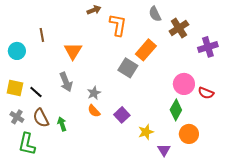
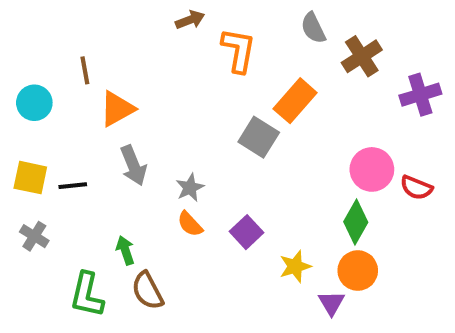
orange triangle: (73, 51) -> (117, 109), moved, turned 30
black line: (36, 92) -> (73, 186), turned -48
brown semicircle: (41, 118) -> (148, 291), moved
orange circle: (189, 134) -> (358, 271), moved
green L-shape: (27, 144) -> (87, 295), moved

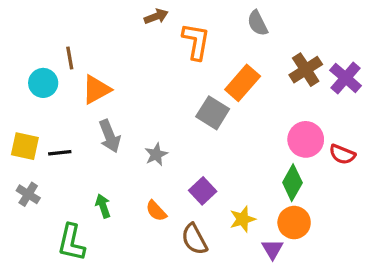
brown cross: (362, 56) -> (306, 70), moved
purple cross: (420, 95) -> (346, 78), turned -32
cyan circle: (34, 103) -> (43, 83), moved
orange semicircle: (190, 224) -> (156, 211), moved
brown semicircle: (148, 291) -> (194, 239), moved

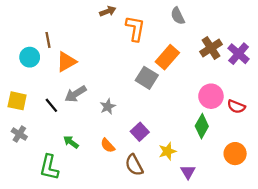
gray arrow: (110, 136) -> (76, 94), turned 80
black line: (60, 153) -> (51, 105), moved, turned 56
green arrow: (103, 206) -> (71, 142), turned -35
orange circle: (294, 223) -> (235, 154), moved

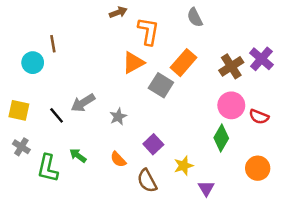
brown cross: (211, 48) -> (231, 66), moved
orange triangle: (66, 62) -> (133, 63), moved
green L-shape: (49, 167) -> (48, 168), moved

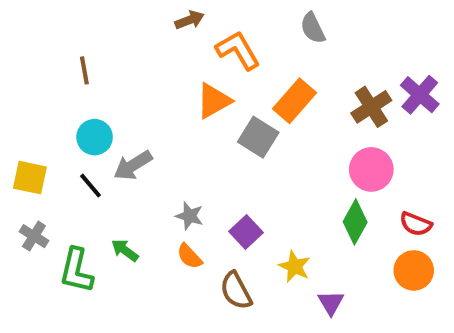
orange L-shape: (148, 31) -> (238, 50), turned -40
cyan circle: (33, 63) -> (95, 137), moved
gray star: (118, 117) -> (189, 216), moved, turned -30
red semicircle: (259, 117) -> (416, 224), moved
yellow star: (184, 166) -> (295, 266), turned -30

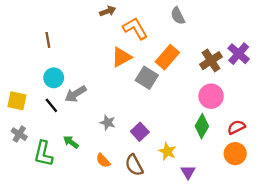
red semicircle: (416, 224) -> (236, 127), turned 132
orange semicircle: (189, 256) -> (103, 161), moved

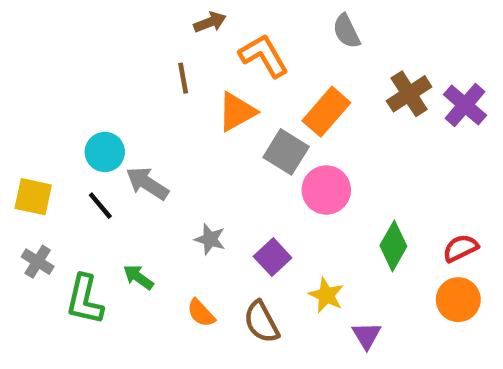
brown line: (48, 40) -> (183, 78), moved
brown cross: (211, 61) -> (409, 94), moved
gray arrow: (76, 94) -> (147, 183), turned 65
pink circle: (211, 96) -> (326, 190), moved

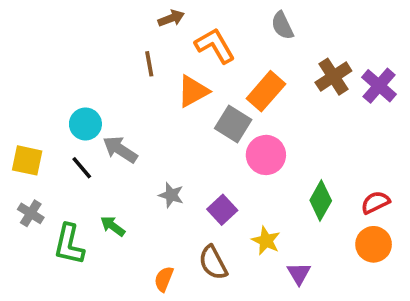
orange semicircle: (201, 313) -> (164, 279), moved, turned 65

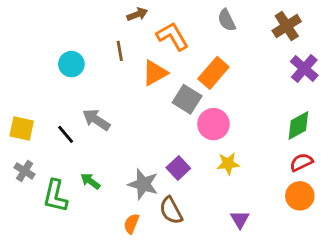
brown cross: (333, 77) -> (287, 26), moved
cyan circle: (85, 124) -> (71, 64), moved
gray star: (171, 195) -> (143, 184), moved, size x1.5
green diamond: (321, 201) -> (298, 126), moved, turned 32
yellow star: (266, 241) -> (228, 164), moved, turned -30

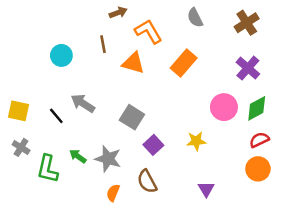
purple cross: (304, 68) -> (248, 68), moved
orange triangle: (155, 73) -> (133, 63), turned 45
gray square: (187, 99) -> (132, 117), moved
pink circle: (213, 124) -> (224, 107), moved
gray star: (143, 184) -> (108, 159), moved

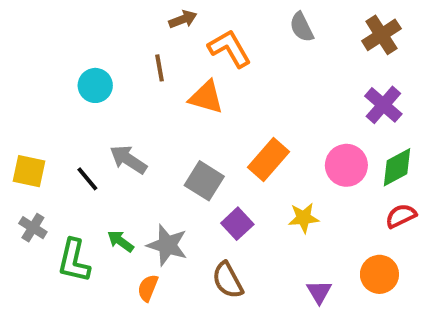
orange rectangle: (184, 63) -> (269, 159), moved
orange circle: (258, 169) -> (379, 274), moved
orange semicircle: (113, 193) -> (148, 288), moved

